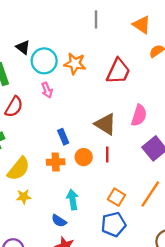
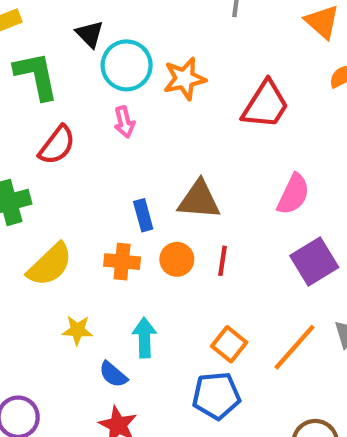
orange star: (75, 64) -> (185, 79), turned -30
brown triangle: (105, 124) -> (199, 200), moved, turned -35
yellow star: (24, 197) -> (77, 330), moved

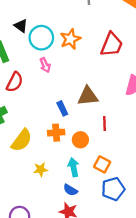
orange circle: (177, 259) -> (80, 140), moved
orange square: (229, 344) -> (102, 164), moved
blue semicircle: (113, 374) -> (70, 190), moved

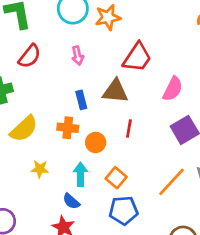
red trapezoid: (112, 45) -> (137, 57), moved
pink arrow: (45, 65) -> (78, 56), moved

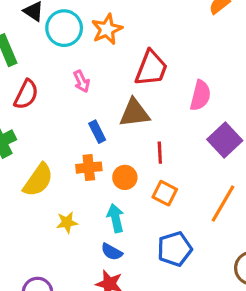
orange square: (116, 178) -> (165, 193), moved

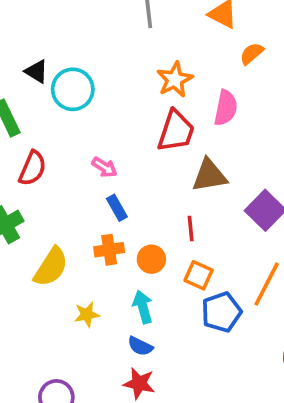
orange star: (107, 29) -> (175, 80), moved
pink arrow: (82, 81) -> (104, 167), moved, turned -30
pink semicircle: (200, 95) -> (226, 108), moved
brown triangle: (134, 113) -> (209, 175), moved
blue pentagon: (175, 249) -> (221, 312), moved

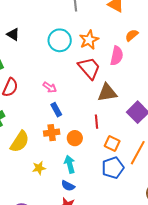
orange semicircle: (252, 54) -> (132, 35), moved
cyan circle: (73, 89) -> (60, 40), moved
red trapezoid: (176, 131) -> (89, 68), turned -60
orange square: (199, 275) -> (112, 144), moved

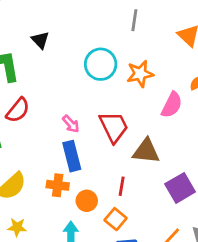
red trapezoid: (89, 68) -> (114, 127), moved
blue rectangle: (56, 110) -> (72, 156), size x1.5
orange square: (112, 144) -> (116, 219), moved
yellow star: (39, 168) -> (17, 227), moved

